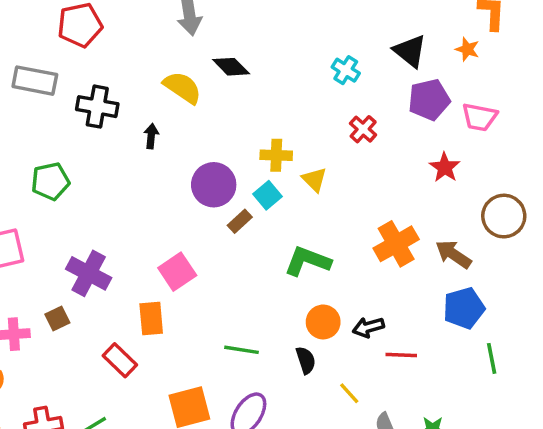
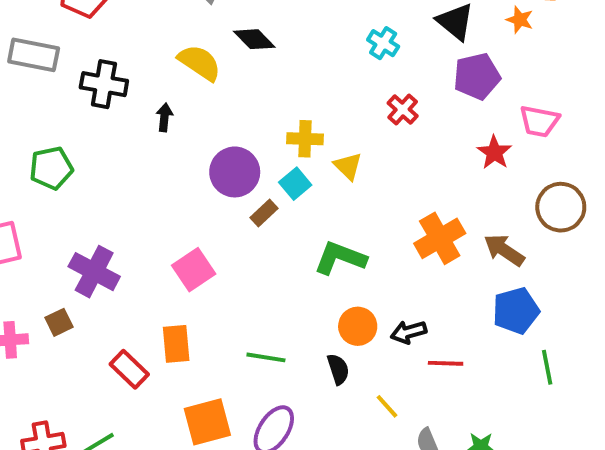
pink trapezoid: (479, 117) -> (539, 121), moved
orange rectangle: (151, 319) -> (176, 344), moved

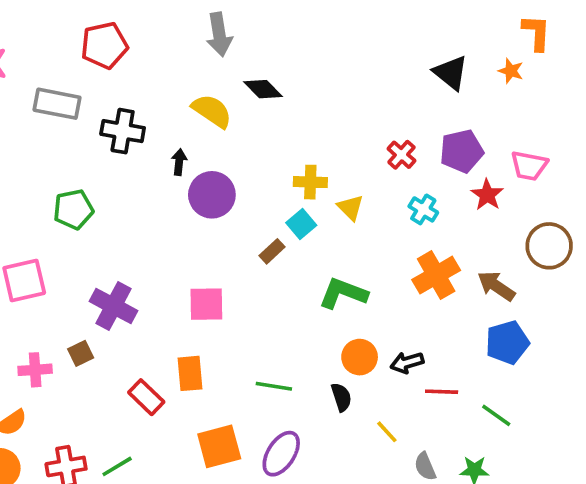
cyan cross: (383, 43) -> (423, 209), moved
purple pentagon: (477, 76) -> (462, 151), moved
purple circle: (235, 172) -> (212, 195), moved
pink square: (194, 270) -> (206, 304), turned 33
green line: (547, 367) -> (496, 415), moved, turned -44

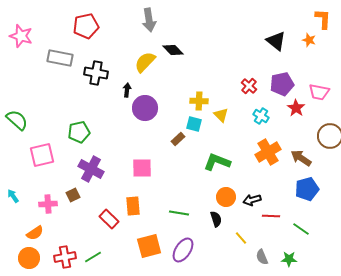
yellow semicircle: (212, 111) -> (145, 62), turned -80
green pentagon: (73, 209) -> (79, 132), moved
cyan square: (301, 224) -> (194, 124), turned -35

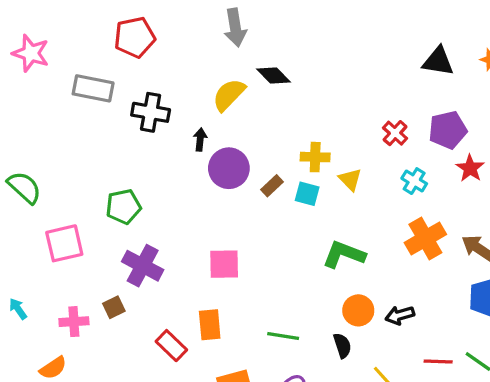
black triangle: (276, 41) -> (438, 61), turned -30
brown rectangle: (178, 139) -> (272, 186), moved
red line: (271, 216) -> (438, 362), moved

